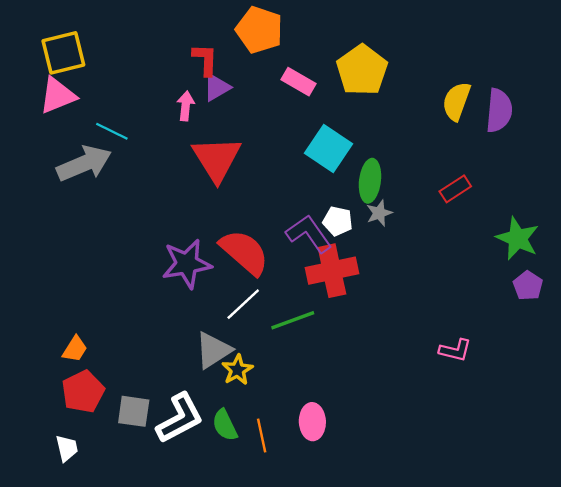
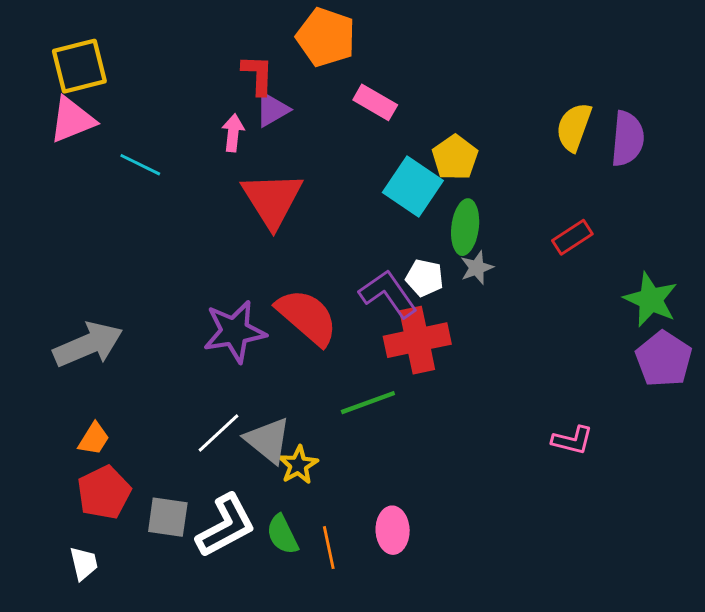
yellow pentagon: (362, 70) -> (455, 157), moved, size x0.7
gray arrow: (84, 163) -> (88, 345), moved
purple pentagon: (528, 286) -> (664, 359), size x1.5
white line: (243, 304) -> (219, 433), moved
gray triangle: (213, 350) -> (268, 440), turned -48

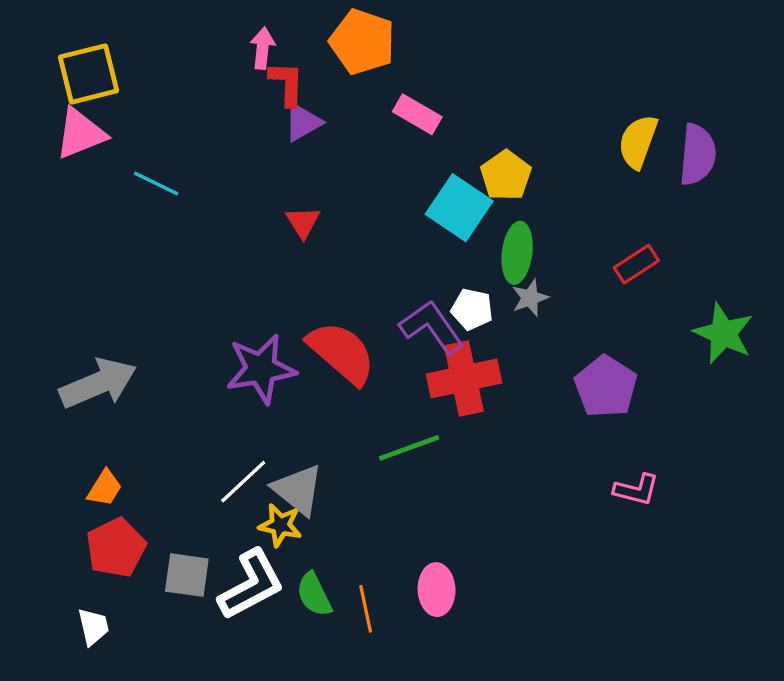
pink arrow: (233, 133) -> (263, 48), moved
red triangle: (272, 200) -> (303, 222), size x0.5
purple pentagon: (664, 359) -> (606, 387), moved
yellow star: (298, 465) -> (280, 525), moved, turned -30

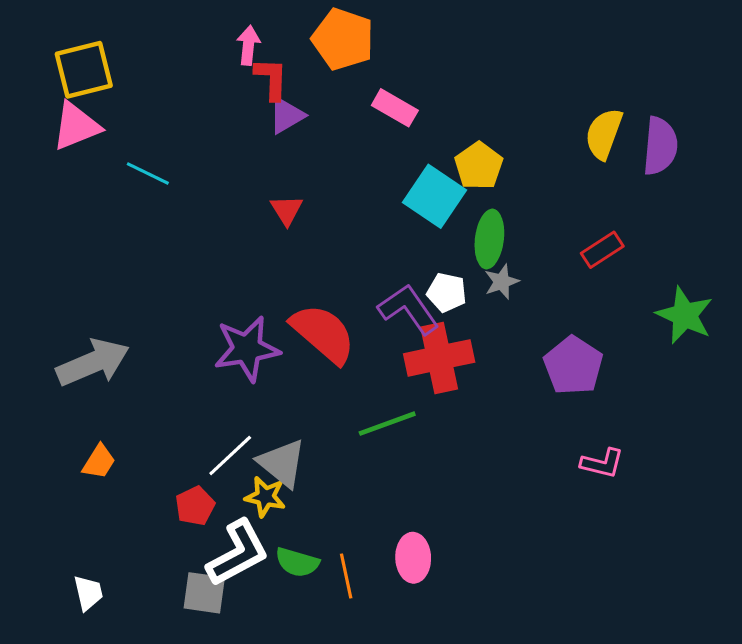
red pentagon: (116, 548) -> (195, 506), moved, size x0.7
gray square: (187, 575) -> (204, 593), moved
green semicircle: (314, 594) -> (297, 562), turned -48

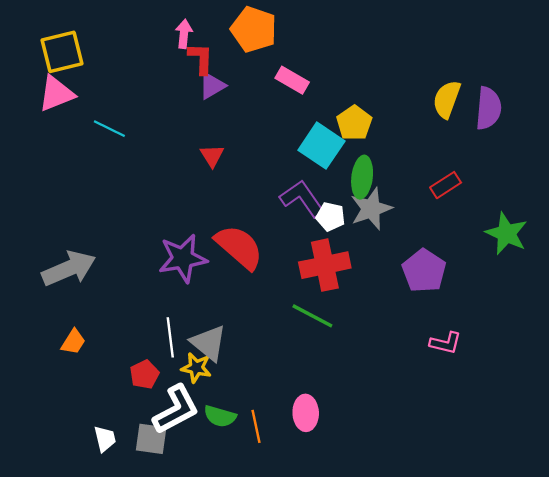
gray star: (502, 282) -> (371, 209), size x1.6
purple L-shape: (409, 309) -> (302, 199), moved
green line: (387, 424) -> (312, 316), moved, turned 48
white line: (230, 456) -> (170, 337), turned -54
white trapezoid: (88, 593) -> (105, 439), moved

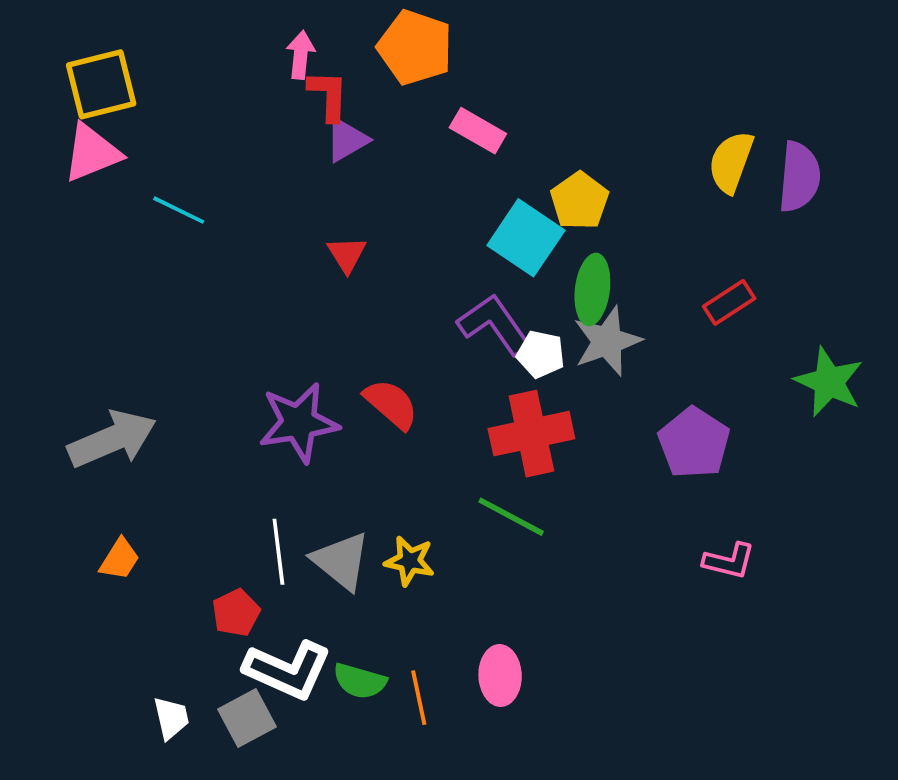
red semicircle: (239, 247) -> (391, 404), size x0.7
yellow star: (196, 368) -> (410, 561), moved
white L-shape: (176, 409) -> (288, 670), turned 52
gray square: (151, 439) -> (247, 718), turned -36

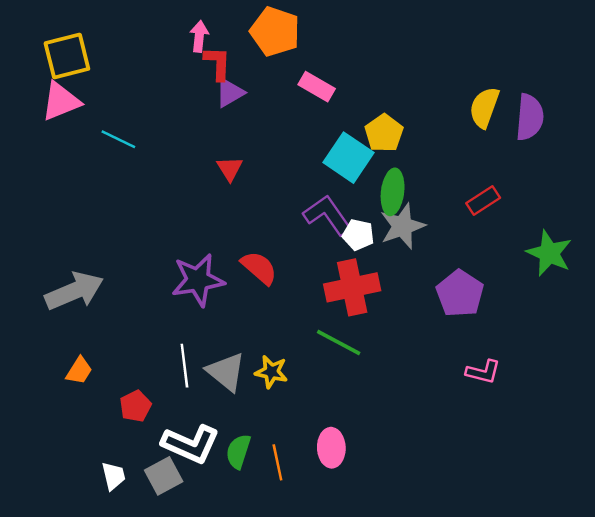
red pentagon: (236, 613) -> (135, 406), moved
green semicircle: (360, 681) -> (238, 451), turned 92

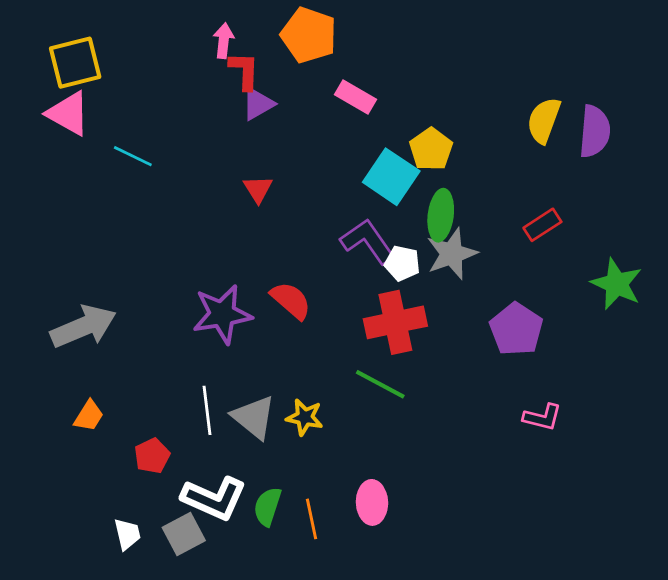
pink triangle: (61, 101) -> (68, 113), turned 51

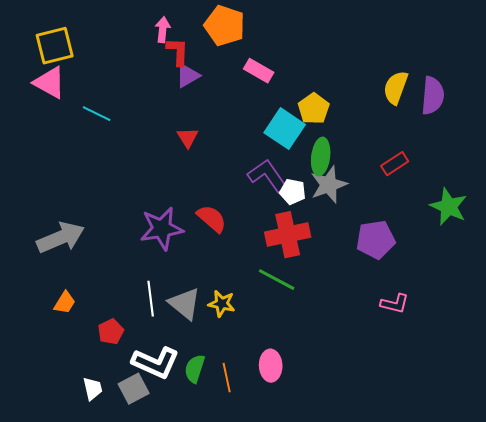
purple pentagon: (516, 329) -> (376, 240), turned 30

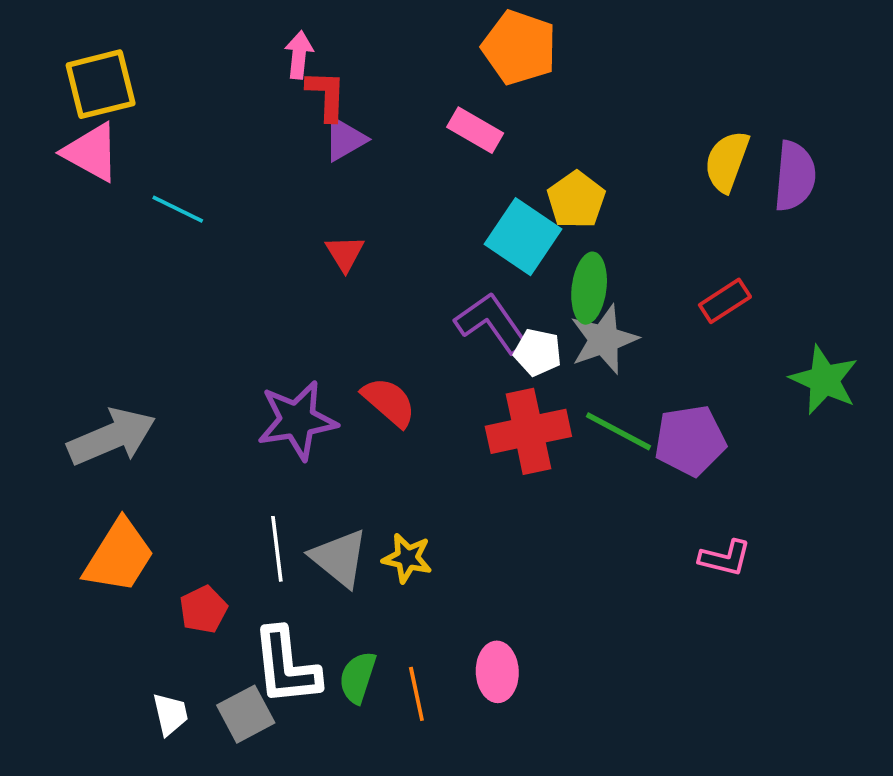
orange pentagon: (225, 26) -> (519, 47), moved
green line: (277, 280) -> (618, 431), moved
orange trapezoid: (65, 303) -> (119, 556), size x1.8
white L-shape: (156, 363) -> (286, 666), turned 60

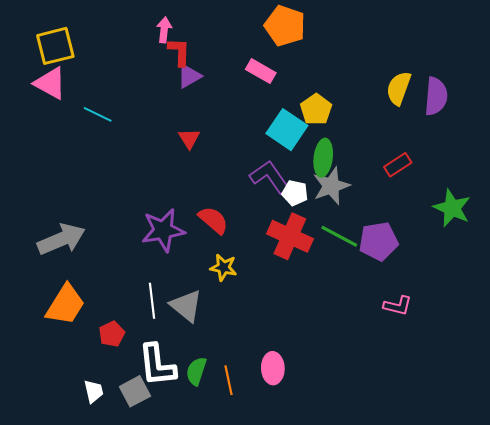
red cross: (528, 431) -> (290, 236), turned 36
yellow star: (407, 558) -> (223, 267), moved

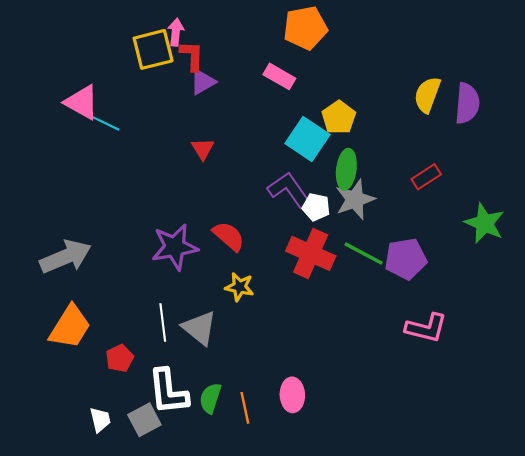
orange pentagon: (285, 26) -> (305, 28), turned -30
yellow square: (55, 46) -> (153, 49), moved
pink triangle: (50, 83) -> (82, 102), moved
pink L-shape: (398, 306) -> (426, 328), size x1.4

